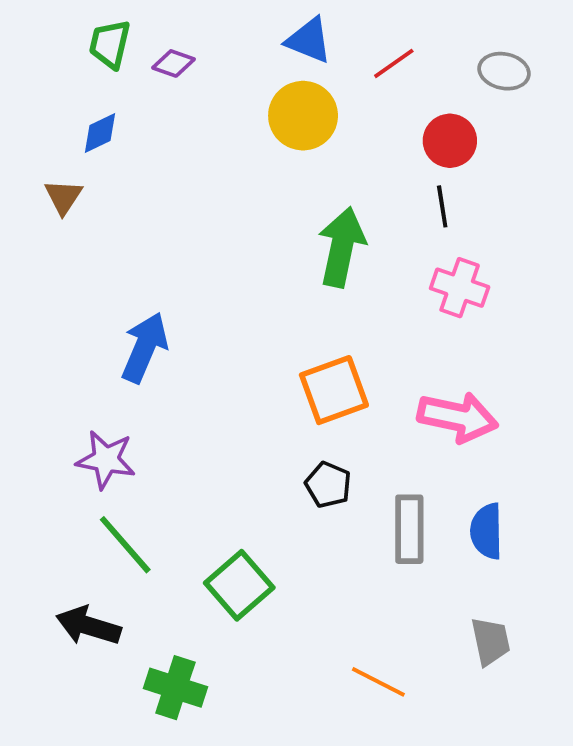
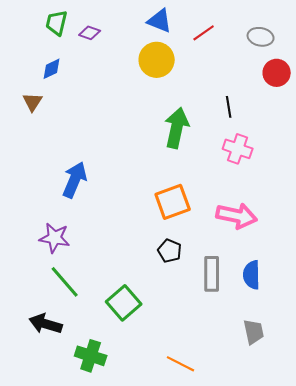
red circle: (450, 141) -> (277, 73), moved
orange line: (378, 682) -> (181, 364), moved

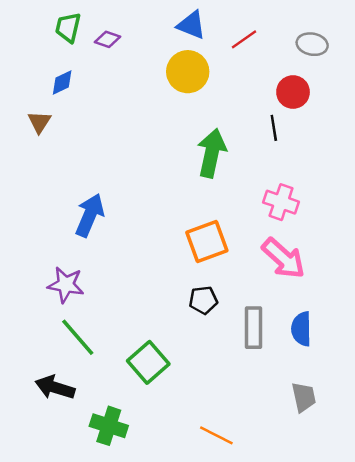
red circle: (277, 73) -> (293, 92), moved
pink cross: (238, 149) -> (281, 202), moved
pink arrow: (237, 216) -> (283, 258), turned 30
black pentagon: (170, 251) -> (203, 300), turned -30

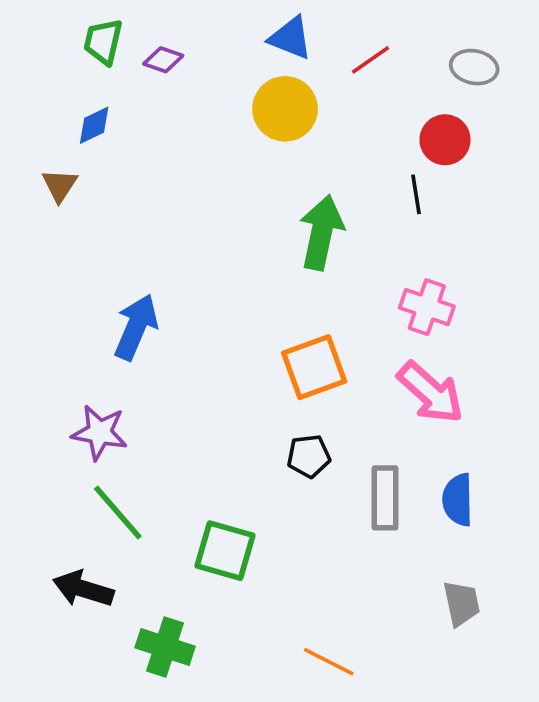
green square: (148, 362) -> (225, 551), turned -33

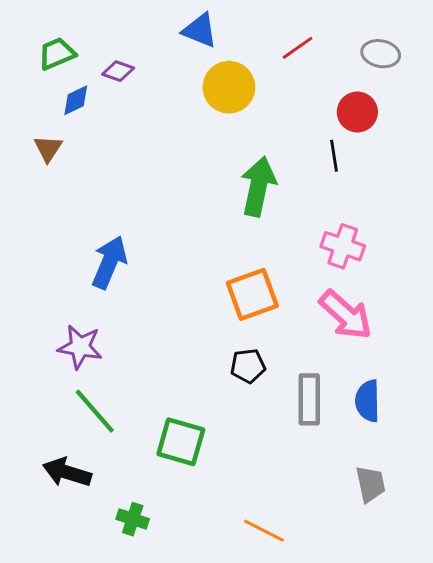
blue triangle: (290, 38) -> (200, 30), moved
green trapezoid: (103, 42) -> (57, 54), moved, turned 54
purple diamond: (163, 60) -> (118, 71), moved
green cross: (165, 647) -> (133, 519), size x0.7

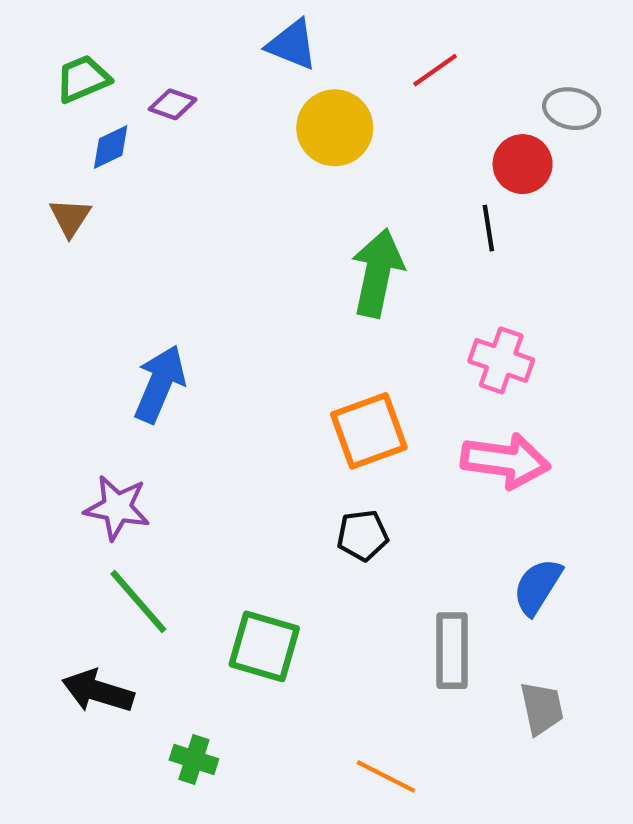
gray ellipse: (381, 54) -> (572, 109), moved
pink arrow: (346, 315) -> (505, 461), turned -34
gray rectangle: (309, 399) -> (452, 651), moved
blue semicircle: (368, 401) -> (537, 587), turned 33

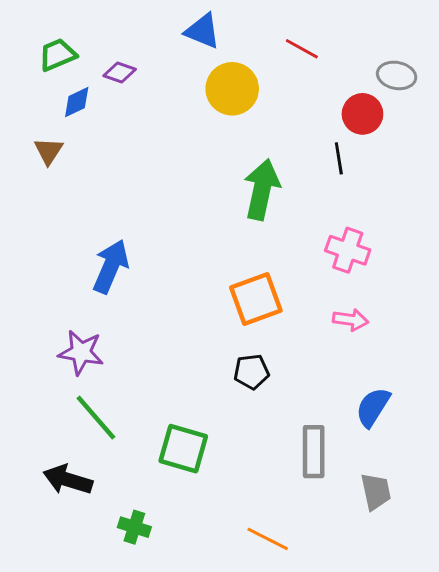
red line: (435, 70) -> (302, 49), turned 64
pink arrow: (505, 461) -> (351, 320), size x0.6

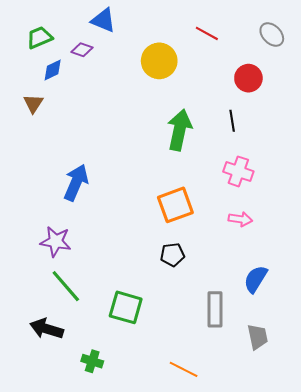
blue triangle: (203, 31) -> (103, 20), moved
gray ellipse: (397, 75) -> (272, 34), moved, turned 35
black line: (339, 158) -> (232, 121), moved

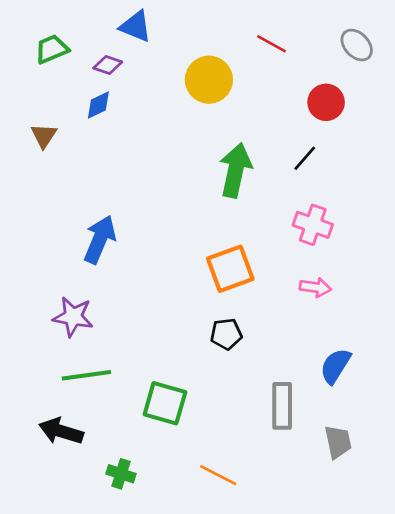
blue diamond: (53, 70) -> (98, 105), moved
black line: (232, 121) -> (305, 158), turned 50
green line: (66, 286) -> (86, 375), turned -57
orange line: (184, 369) -> (218, 475), moved

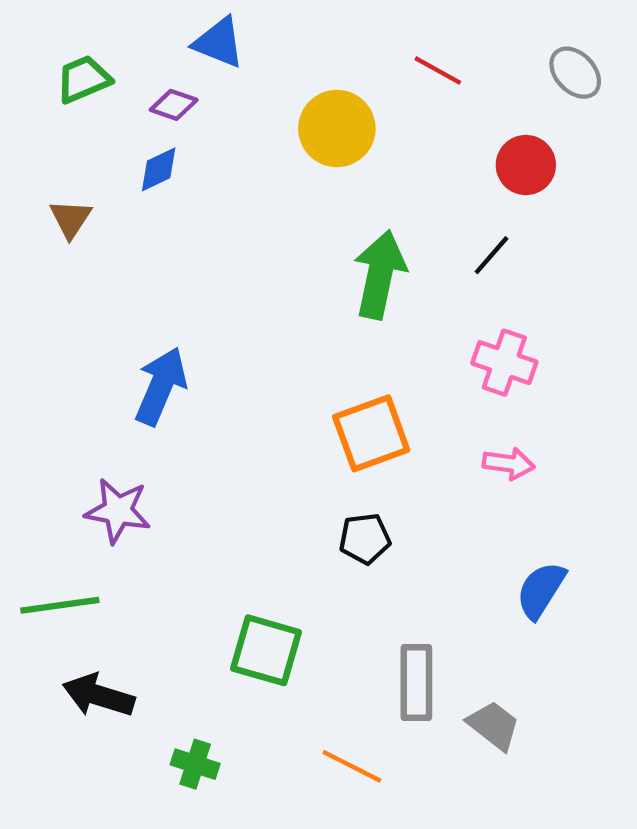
green line: (86, 375) -> (60, 605), moved
gray rectangle: (282, 406) -> (416, 683), moved
gray trapezoid: (338, 442) -> (494, 725), moved, turned -40

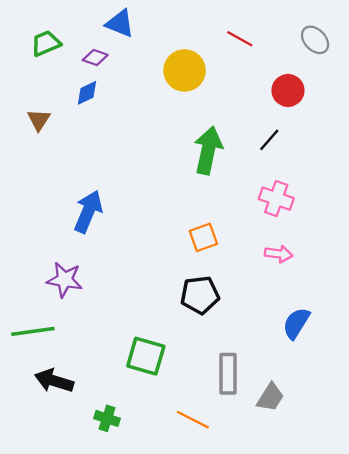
orange square: (371, 433) -> (203, 237), size x0.7
black pentagon: (365, 539) -> (200, 295), size x1.4
gray trapezoid: (494, 725) -> (270, 397), turned 84

